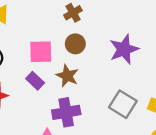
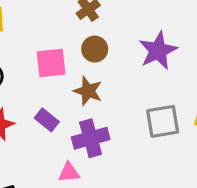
purple rectangle: (35, 81) -> (47, 120), moved
gray square: (123, 104) -> (163, 121), turned -36

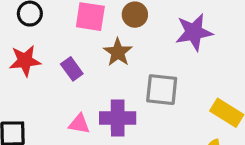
gray square: (163, 121) -> (162, 90), moved
purple cross: (91, 138) -> (118, 118), moved

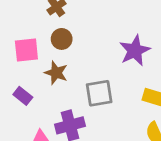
purple star: (194, 32) -> (135, 51), moved

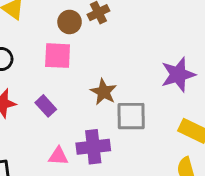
brown circle: (62, 39) -> (70, 22), moved
brown star: (56, 73) -> (104, 92), moved

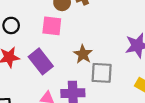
purple rectangle: (46, 106) -> (41, 61), size x1.6

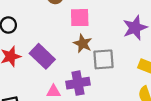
pink square: (52, 26) -> (80, 18), moved

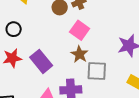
pink square: (80, 18) -> (80, 30), turned 30

